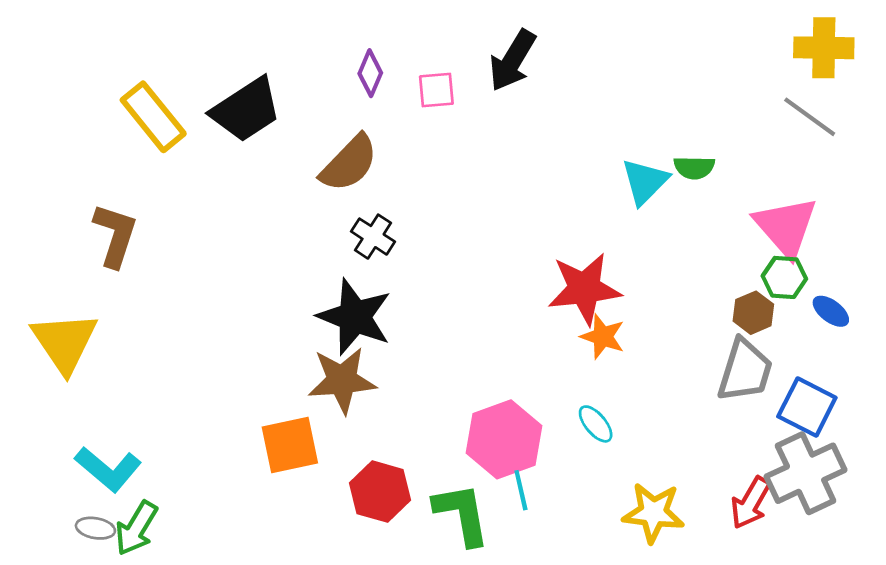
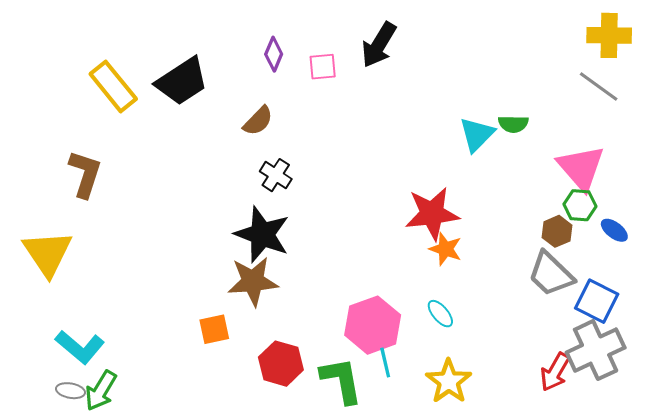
brown semicircle: (349, 163) -> (258, 121), size x0.7
gray trapezoid: (745, 370) -> (551, 274), turned 117
orange square: (290, 445) -> (214, 329), size x0.7
yellow star: (653, 513) -> (449, 381), moved, turned 30

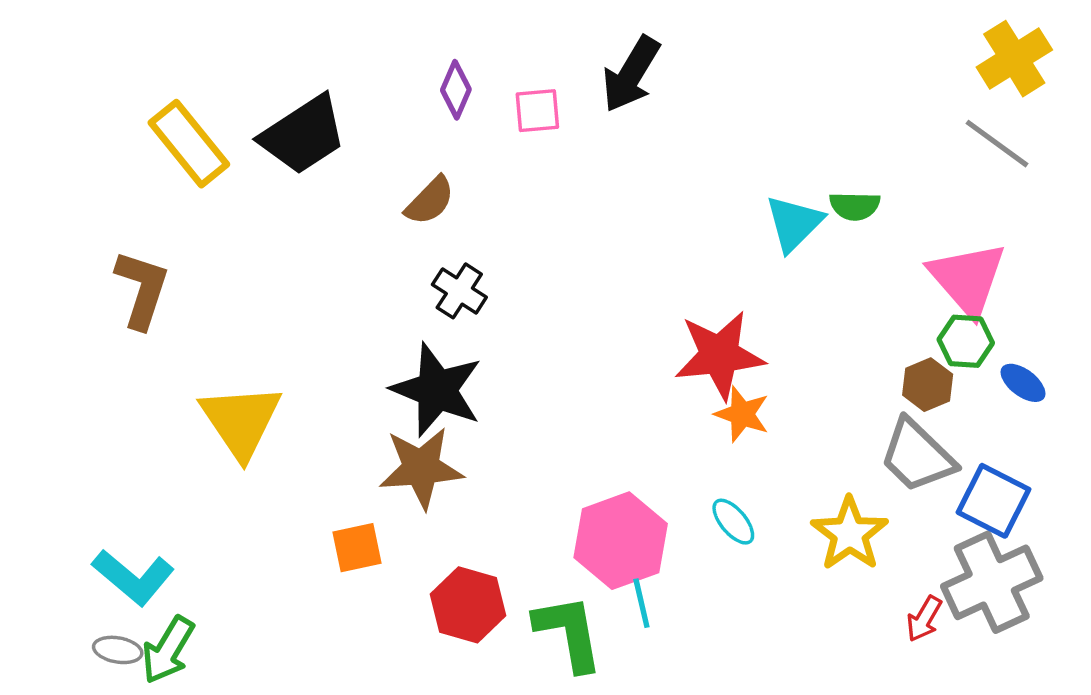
yellow cross: (609, 35) -> (1014, 59), turned -33
yellow triangle: (48, 253) -> (241, 421), moved
red arrow: (555, 372) -> (924, 619), size x0.7
yellow star: (449, 381) -> (850, 534), moved

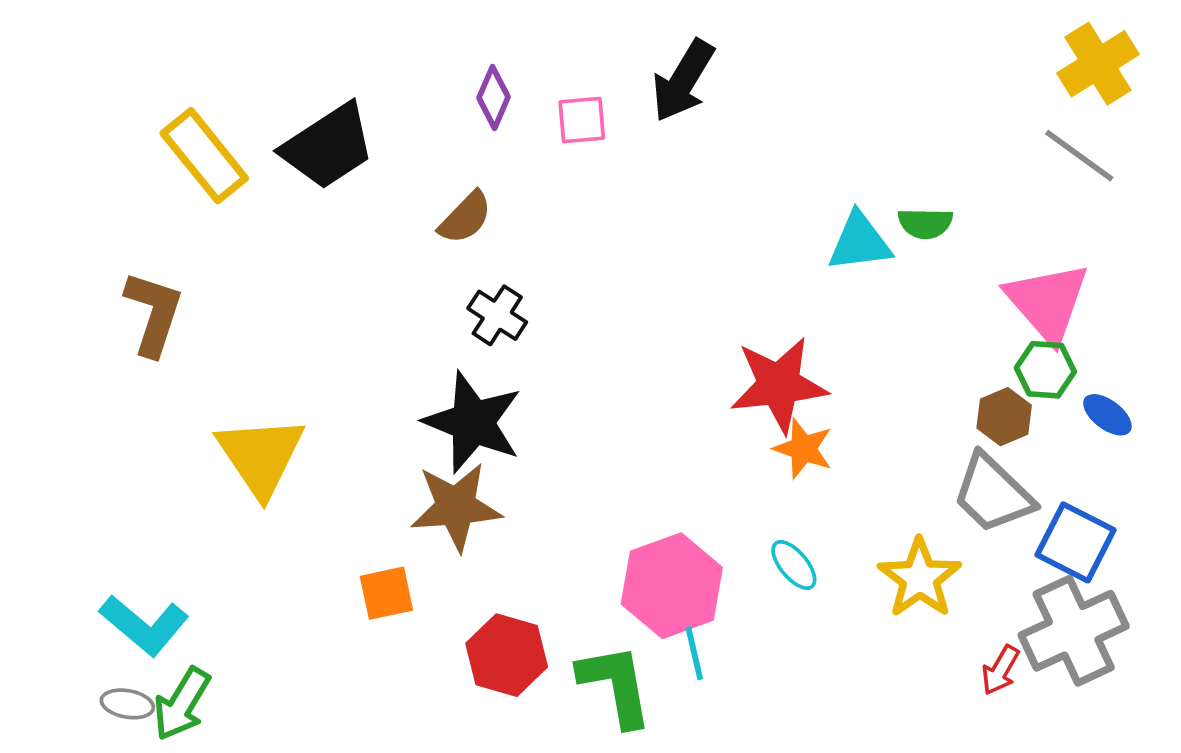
cyan triangle: (794, 223) -> (860, 242), turned 38

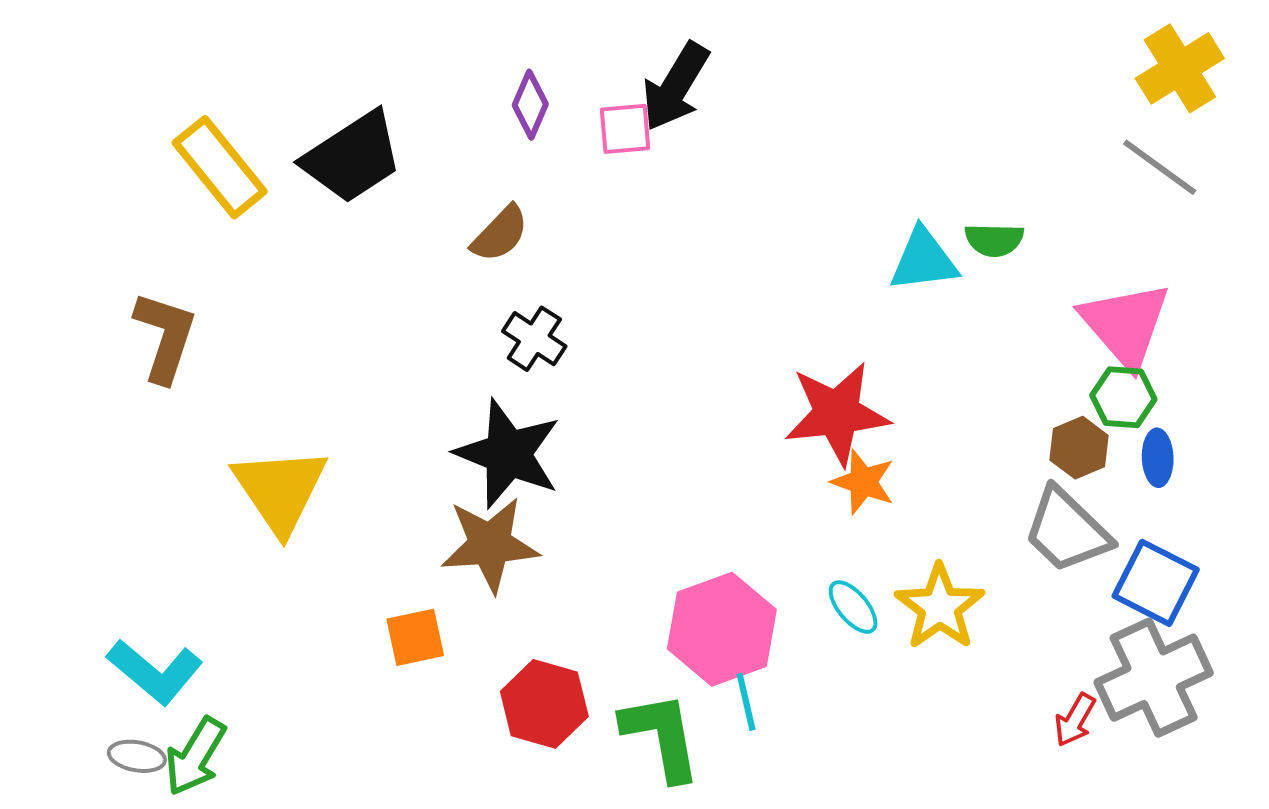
black arrow: (683, 81) -> (675, 87), moved
blue ellipse: (1107, 415) -> (1158, 458), moved, turned 51
yellow star: (920, 578) -> (940, 607), moved

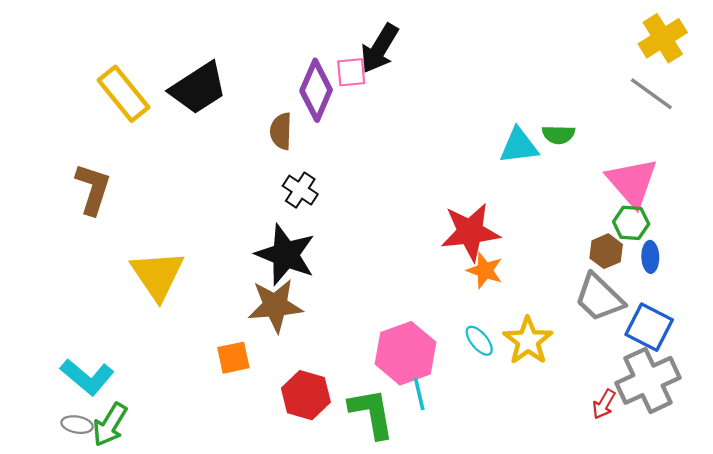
purple diamond: (530, 105) -> (316, 90), moved, size x1.6
brown semicircle: (500, 234) -> (281, 131), turned 138

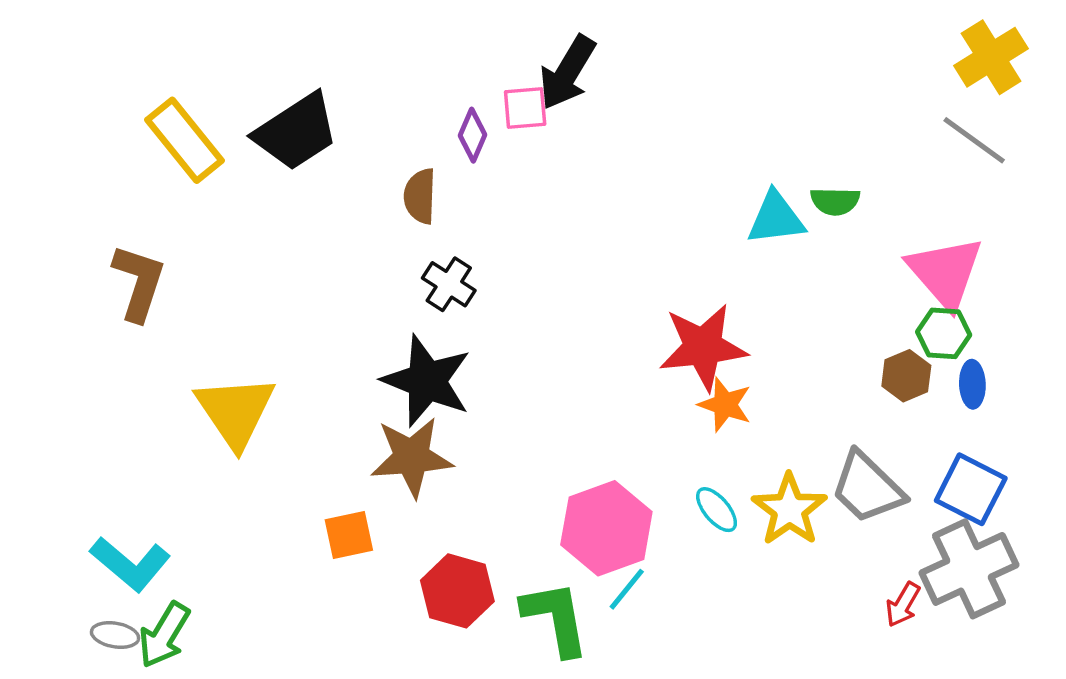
purple diamond: (316, 90) -> (473, 135), size x0.6
gray trapezoid: (599, 298) -> (867, 488), moved
cyan line: (419, 394) -> (627, 589), turned 52

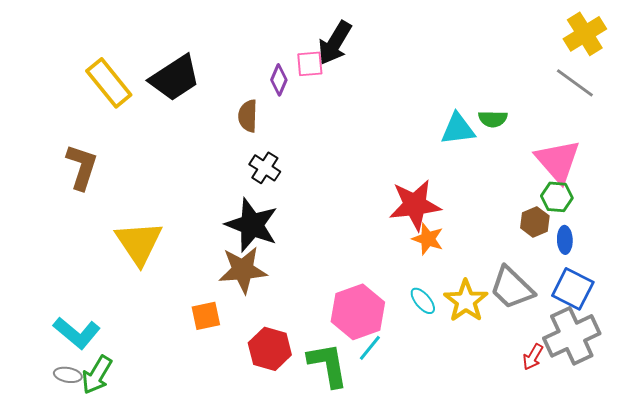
blue ellipse: (972, 384) -> (565, 240), moved

